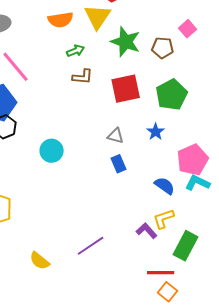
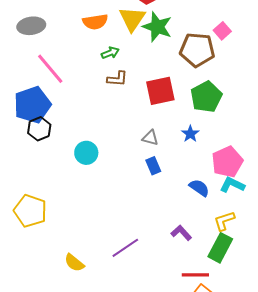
green star: (126, 42) -> (157, 27), moved
brown pentagon: (163, 48) -> (197, 50), size x1.6
yellow L-shape: (164, 219) -> (224, 221), moved

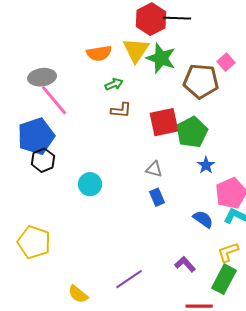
gray ellipse: (31, 26) -> (42, 77), moved
green pentagon: (206, 97) -> (192, 132), moved
blue star: (190, 134) -> (206, 165), moved

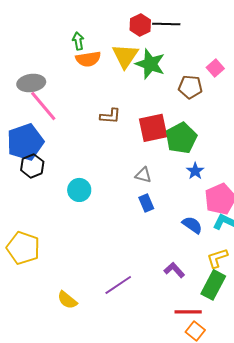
red hexagon: (151, 19) -> (140, 25), size x0.7
brown pentagon: (201, 81) -> (190, 87), size x0.7
green arrow: (114, 84) -> (78, 41), moved, turned -78

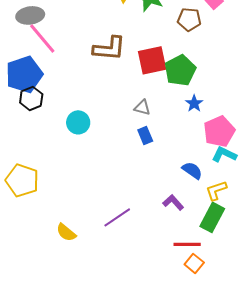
brown L-shape: (110, 116) -> (109, 48), size x1.6
blue semicircle: (192, 225) -> (192, 170), moved

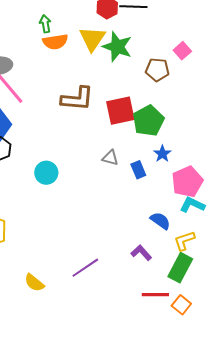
blue rectangle: (145, 135) -> (138, 170), moved
orange square: (194, 263) -> (181, 305), moved

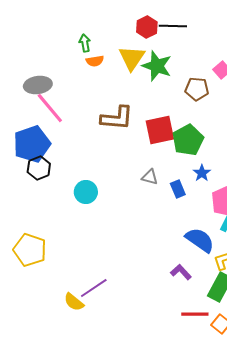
orange semicircle: (55, 42) -> (95, 61), size x0.7
blue semicircle: (160, 221) -> (200, 240), size x1.4
purple line: (85, 268) -> (94, 288), moved

